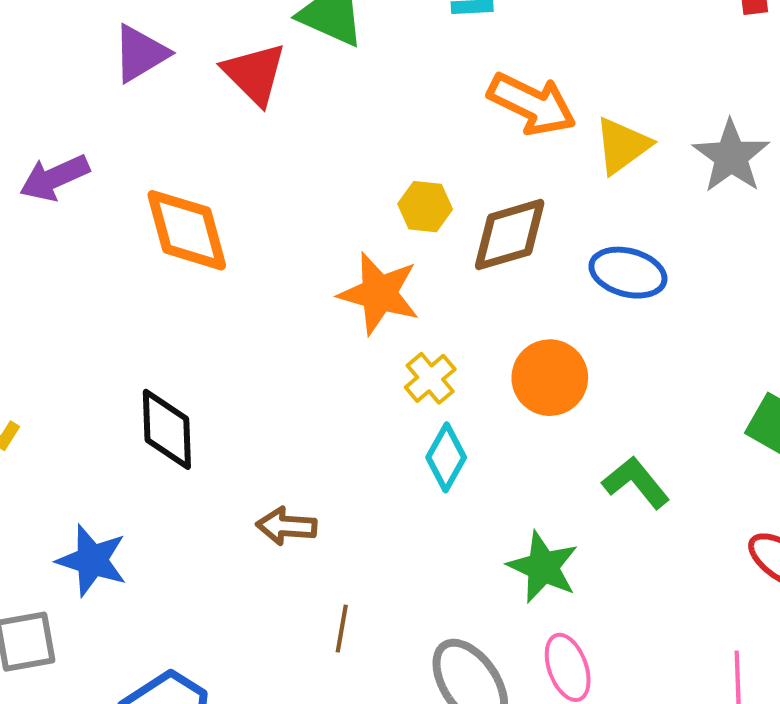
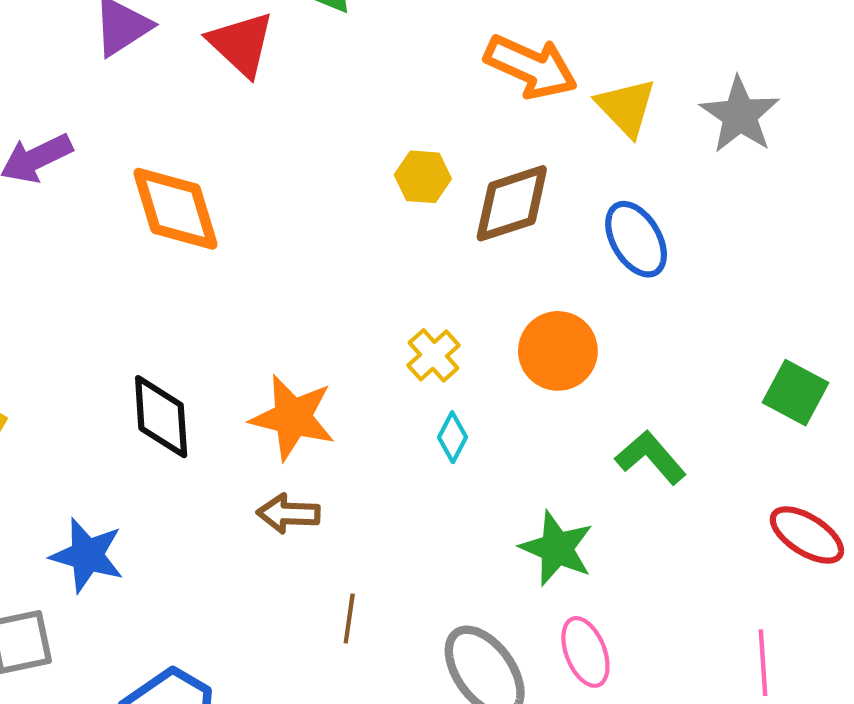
yellow triangle: (622, 146) -> (626, 107), turned -36
blue ellipse: (628, 273) -> (636, 239), turned 46
orange star: (379, 293) -> (293, 417), moved
cyan diamond: (446, 457) -> (453, 437), size x0.7

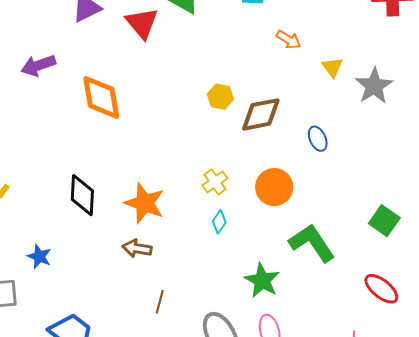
orange arrow: (531, 67) -> (289, 40), moved, size x0.6
yellow triangle: (626, 107) -> (332, 67), moved, size x0.7
blue ellipse: (636, 239) -> (318, 139), size x0.7
green L-shape: (651, 457) -> (312, 243), size x1.4
blue star: (87, 555) -> (39, 256), size x0.7

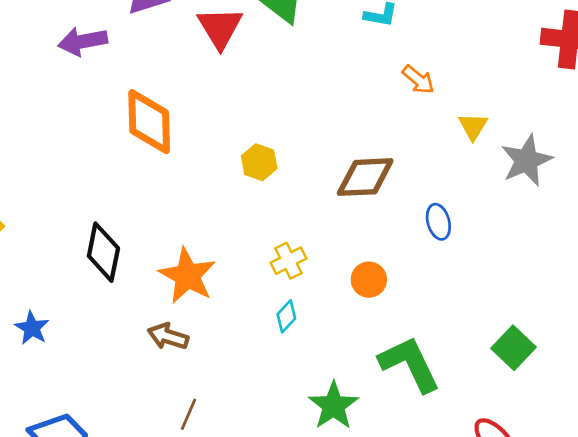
purple arrow: (38, 65) -> (83, 41), moved
yellow hexagon: (220, 97) -> (259, 162), moved
orange circle: (274, 187) -> (369, 280), size x0.7

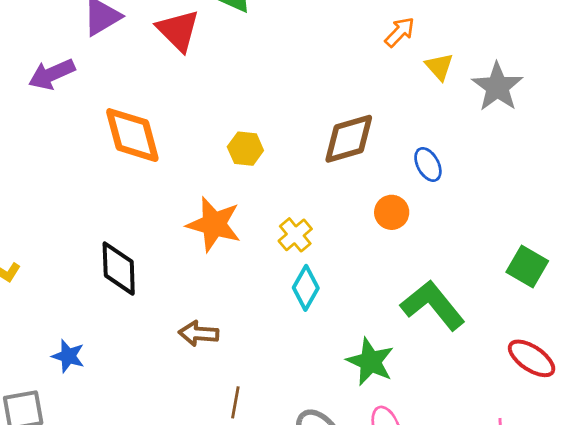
orange arrow: (418, 80) -> (400, 32), moved, turned -72
orange star: (187, 276) -> (214, 224), moved
orange circle: (369, 280) -> (392, 212), moved
cyan diamond: (286, 316) -> (306, 288), size x1.4

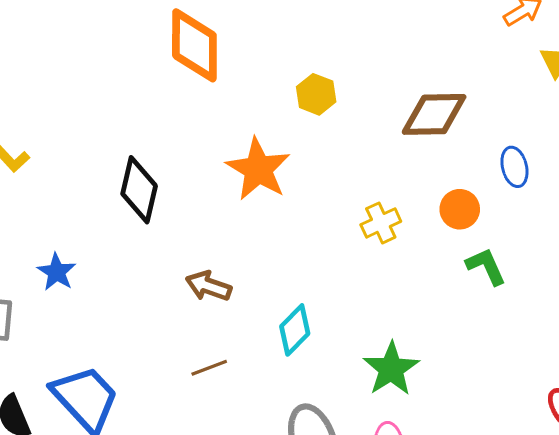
yellow cross: (295, 235) -> (381, 223), moved
cyan diamond: (306, 288) -> (295, 330), moved
green L-shape: (433, 305) -> (486, 266), moved, size x0.6
brown line: (235, 402) -> (209, 368), moved, turned 44

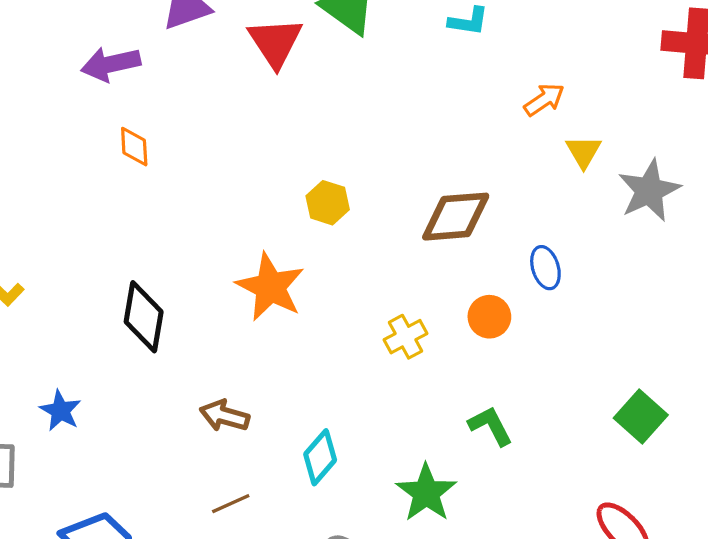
orange diamond: (194, 45) -> (134, 147), moved, size x0.5
green L-shape: (486, 266) -> (490, 426), moved

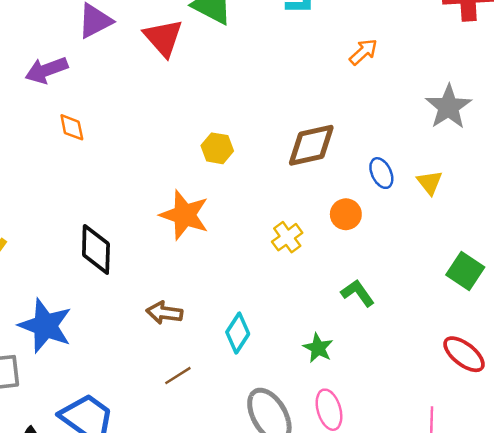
yellow triangle: (584, 152) -> (430, 183), moved
blue star: (60, 411) -> (45, 326), size x1.8
green star: (426, 493) -> (318, 348), size x0.7

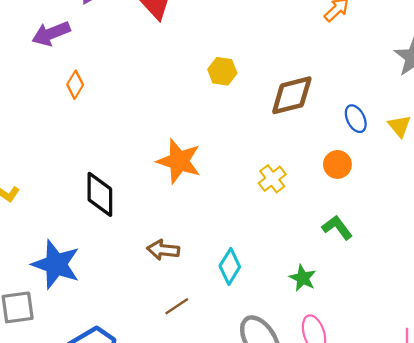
orange diamond: (72, 127) -> (75, 85), turned 44
yellow hexagon: (217, 148) -> (222, 71), moved
orange circle: (346, 214) -> (337, 164), moved

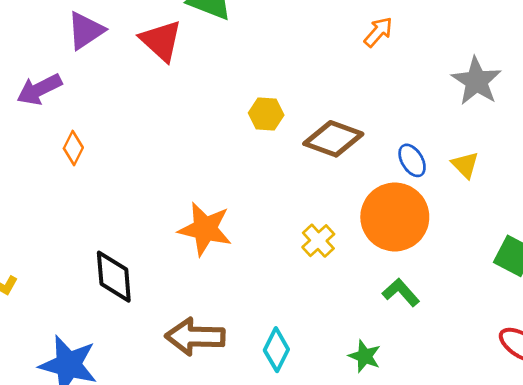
yellow hexagon: (222, 71) -> (266, 114), moved
brown diamond: (292, 95) -> (333, 139), turned 39
orange circle: (337, 164) -> (395, 217), size x2.0
brown arrow: (163, 250) -> (195, 337), size x1.5

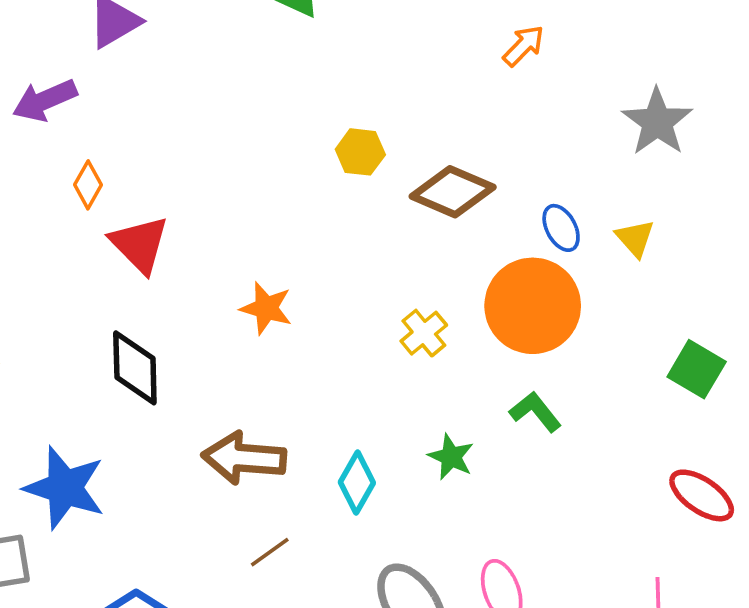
red triangle: (161, 41) -> (140, 244), moved
orange star: (205, 229) -> (266, 308), size x0.7
green star: (365, 356) -> (451, 457), moved

